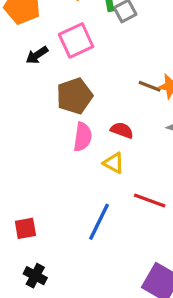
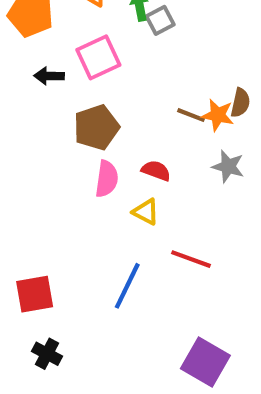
black arrow: (37, 55) -> (49, 76), turned 35
red square: (25, 228) -> (35, 294), size x1.4

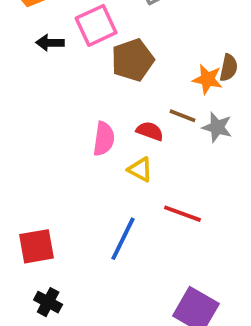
brown line: (191, 115) -> (182, 116), moved
brown pentagon: (96, 127) -> (133, 60), moved

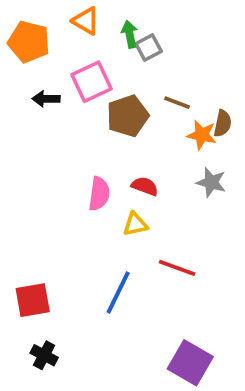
brown line: (182, 116) -> (177, 103), moved
yellow triangle: (140, 170) -> (135, 224), turned -40

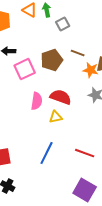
green arrow: (130, 34) -> (47, 10), moved
pink square: (92, 82) -> (25, 69), moved
red semicircle: (145, 186) -> (61, 97), size x1.5
red line: (177, 268) -> (85, 153), moved

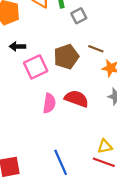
yellow triangle: (56, 117) -> (105, 146), moved
blue line: (47, 153) -> (61, 162), turned -50

